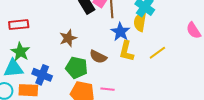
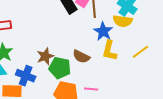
yellow semicircle: (140, 22) -> (123, 21), turned -90
brown star: (68, 38) -> (45, 56), moved

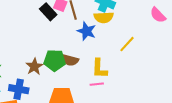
yellow L-shape: (109, 51) -> (99, 69), moved
green pentagon: (60, 68) -> (55, 60), moved
pink line: (91, 89) -> (97, 84), moved

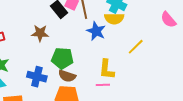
brown semicircle: (70, 60) -> (67, 76), moved
brown star: (34, 67) -> (40, 33), moved, turned 30
blue cross: (19, 89) -> (37, 77), moved

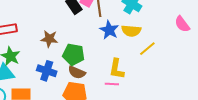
yellow semicircle: (114, 19) -> (131, 31), moved
brown star: (40, 33) -> (49, 39), moved

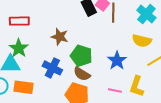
blue star: (109, 30) -> (117, 61), moved
yellow L-shape: (117, 69) -> (137, 86), moved

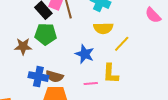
green pentagon: (81, 56) -> (46, 34), moved
blue cross: (52, 68) -> (38, 77), moved

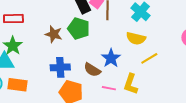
brown semicircle: (54, 76) -> (92, 70), moved
blue cross: (38, 77) -> (60, 67), turned -30

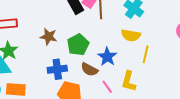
green pentagon: (79, 29) -> (78, 45), moved, turned 30
yellow line: (149, 58) -> (146, 54), turned -42
pink line: (109, 88) -> (107, 87), turned 48

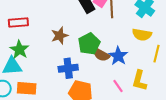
brown star: (49, 37) -> (60, 36), turned -30
brown semicircle: (89, 70) -> (101, 55), moved

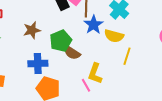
blue star: (118, 56) -> (94, 25), moved
yellow L-shape: (139, 81) -> (95, 73), moved

